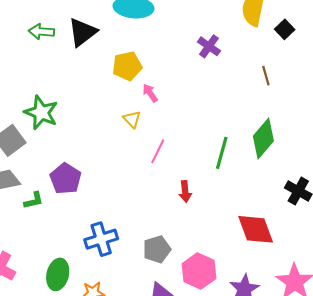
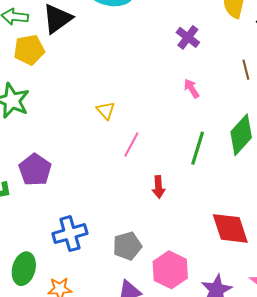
yellow pentagon: (127, 66) -> (29, 50), moved
pink arrow: (150, 93) -> (191, 89), moved

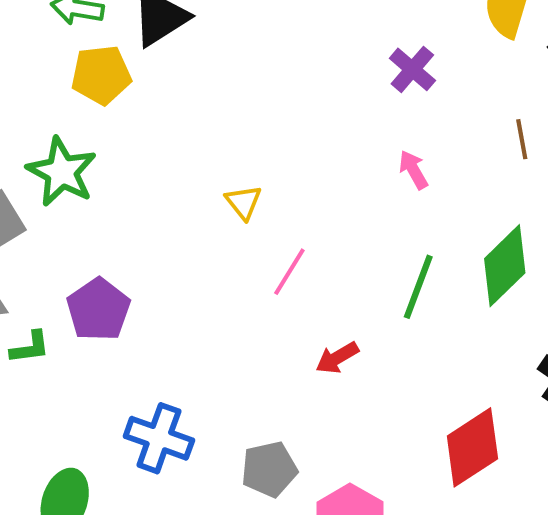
red arrow: (158, 187) -> (337, 358), turned 60
red diamond: (230, 228) -> (472, 447), turned 72
blue cross: (70, 234) -> (159, 438), turned 32

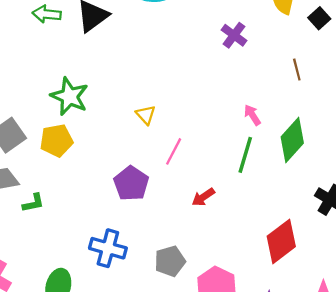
yellow pentagon: (101, 75) -> (56, 140), moved
pink arrow: (413, 170) -> (252, 115), moved
green star: (62, 172) -> (69, 96), moved
purple pentagon: (98, 310) -> (131, 183), moved

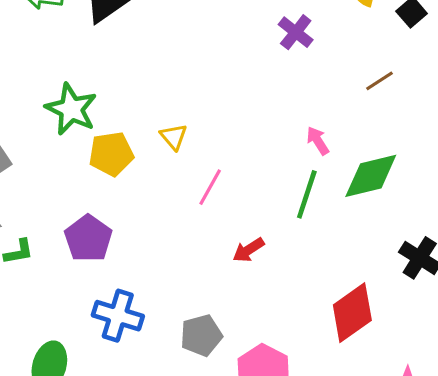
brown line: (297, 70) -> (379, 81), turned 70
yellow pentagon: (56, 140) -> (111, 154), moved
green diamond: (292, 140) -> (371, 176), turned 33
purple pentagon: (131, 183) -> (88, 238), moved

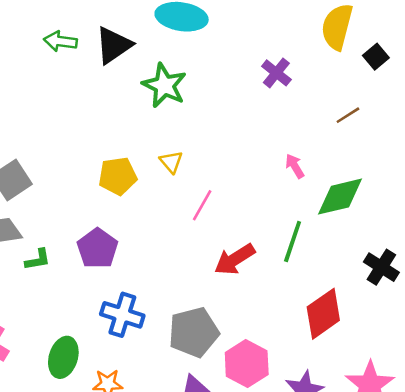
green star: (71, 109) -> (164, 85), moved
green line: (307, 194) -> (293, 241), moved
red arrow: (249, 250) -> (235, 259), size x1.5
gray pentagon: (201, 335) -> (194, 332), size x1.4

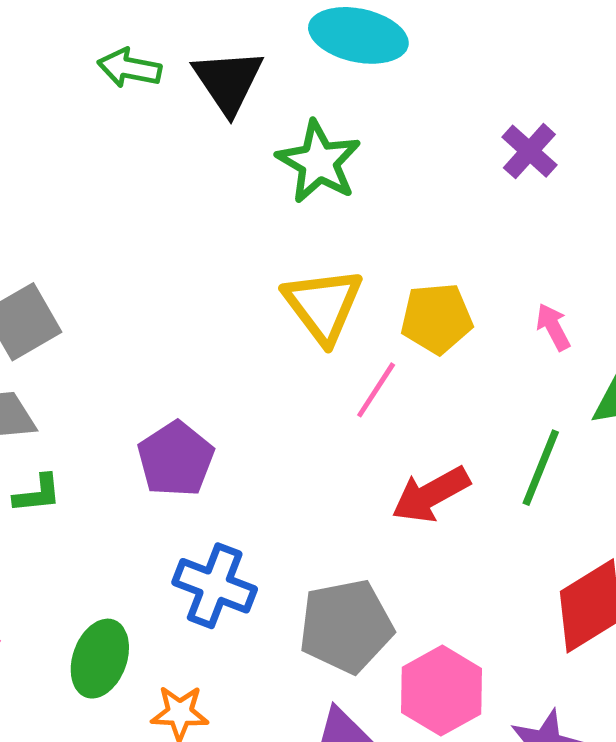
black triangle: (114, 45) -> (228, 81), turned -33
yellow triangle: (171, 162) -> (323, 305), size x1.8
yellow pentagon: (118, 176) -> (437, 318), moved
green L-shape: (38, 260) -> (37, 494), moved

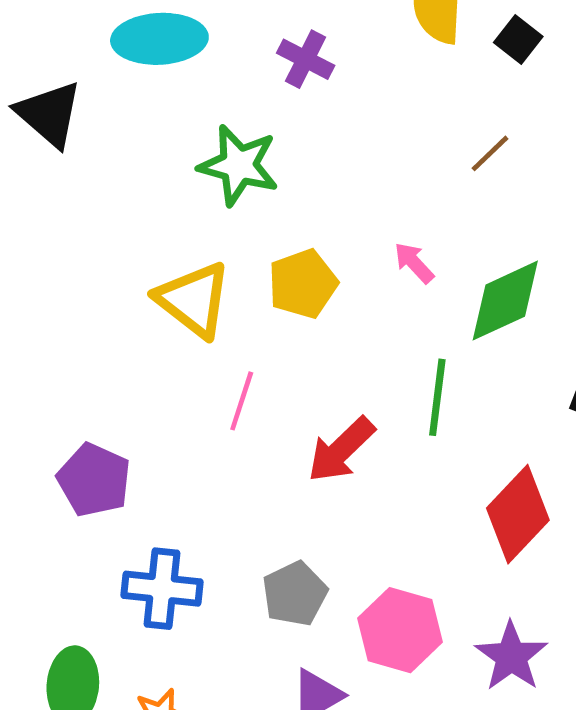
purple cross: (529, 151) -> (306, 59), moved
green star: (319, 162) -> (239, 165), moved
pink line: (376, 390) -> (242, 401), moved
gray pentagon: (346, 626) -> (295, 594), size x0.7

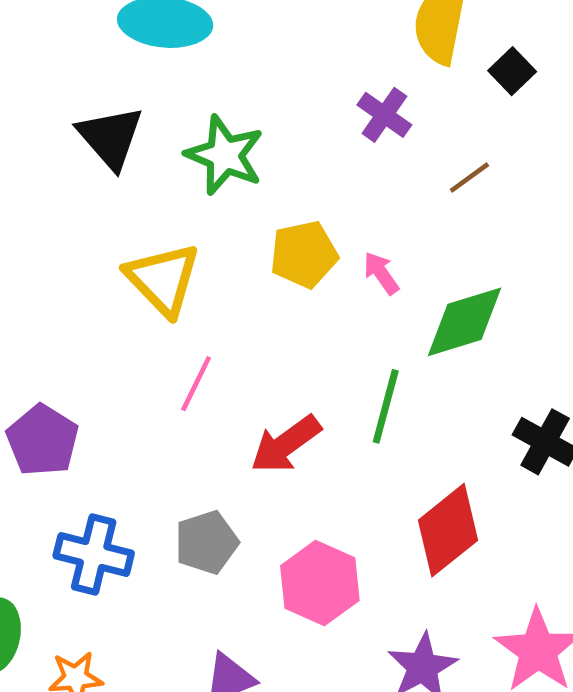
purple cross: (306, 59) -> (384, 115), moved
black triangle: (49, 114) -> (111, 137), moved
yellow pentagon: (303, 284) -> (304, 254), moved
gray pentagon: (295, 594) -> (207, 542), moved
pink hexagon: (400, 630) -> (320, 583), moved

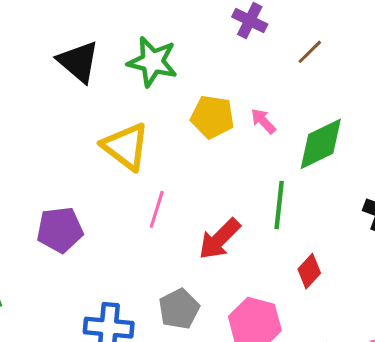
yellow pentagon: (304, 254) -> (212, 117), turned 30
purple pentagon: (43, 440) -> (60, 230), moved, turned -30
red diamond: (448, 530) -> (309, 271), moved, size x0.6

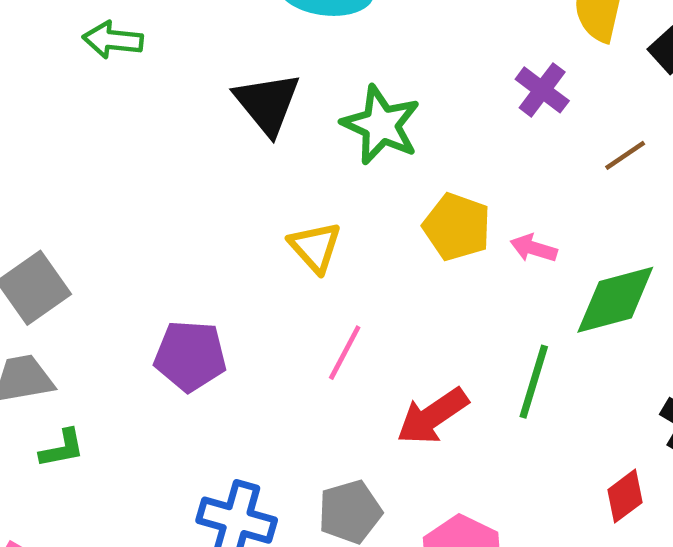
pink arrow: (263, 121) -> (534, 248), turned -40
yellow triangle: (126, 146) -> (315, 247), size x0.7
red diamond: (309, 271) -> (625, 496), moved

